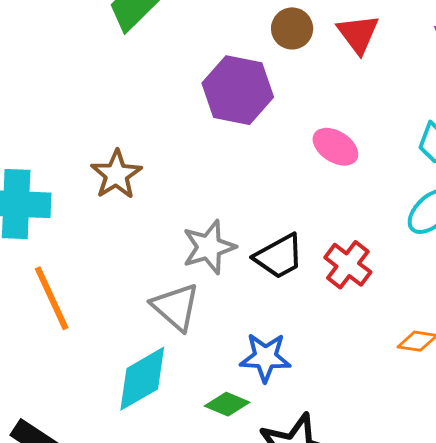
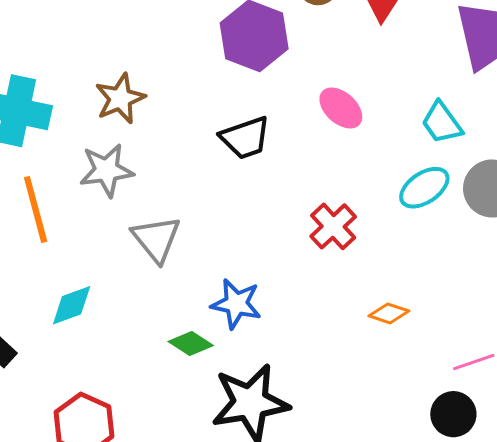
gray star: (209, 247) -> (106, 170), moved
black trapezoid: (279, 256) -> (245, 138), moved
cyan diamond: (142, 379) -> (72, 305), moved, size x0.7

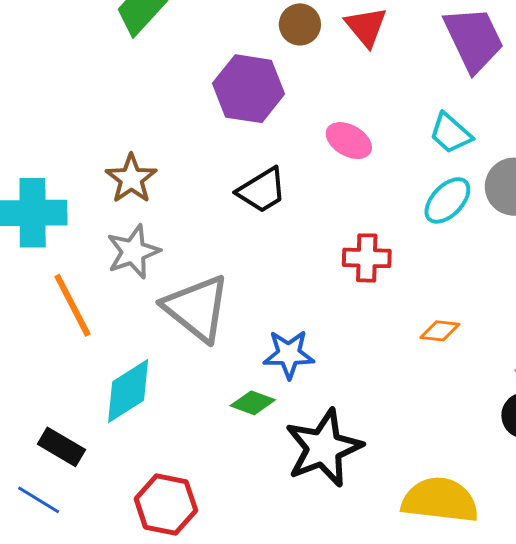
red cross: (333, 226) -> (367, 258), turned -33
gray triangle: (156, 239) -> (197, 308), size x1.4
cyan diamond: (72, 305) -> (128, 391), size x1.4

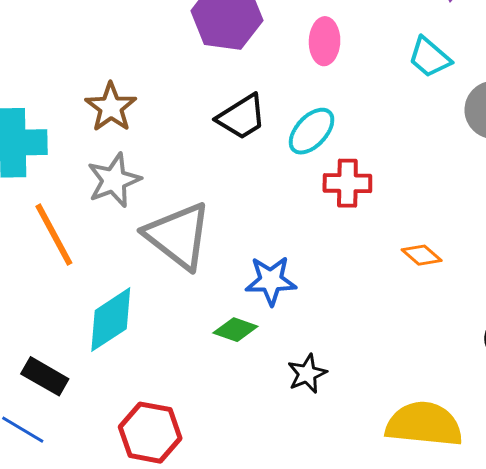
pink ellipse: (349, 141) -> (325, 41), moved, turned 63
cyan ellipse: (447, 200) -> (312, 131), moved
orange diamond: (440, 331) -> (422, 255), turned 36
black star: (324, 448) -> (307, 374), size x0.5

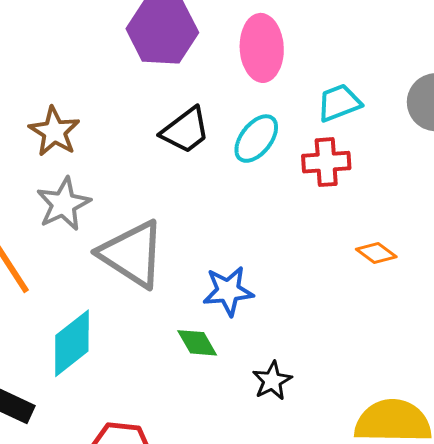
pink ellipse: (325, 41) -> (262, 48), size x1.4
cyan trapezoid: (430, 57) -> (339, 103), moved, turned 123
red cross: (347, 183) -> (326, 162), moved
green diamond: (235, 330) -> (197, 343), turned 45

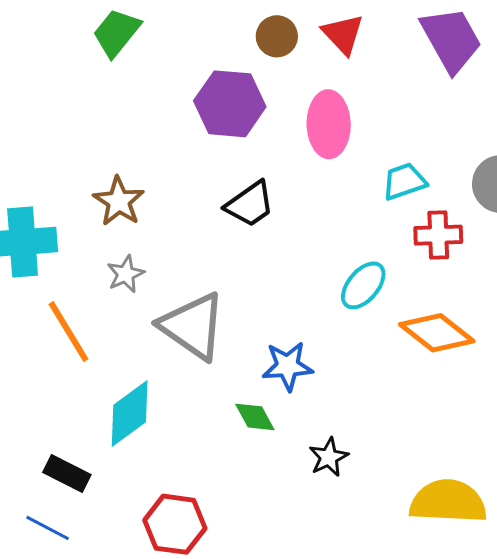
cyan ellipse: (256, 139) -> (363, 285), moved
red cross: (326, 162) -> (438, 235), moved
gray star: (63, 204) -> (126, 274), size x0.7
orange diamond: (376, 253) -> (437, 333), size x1.8

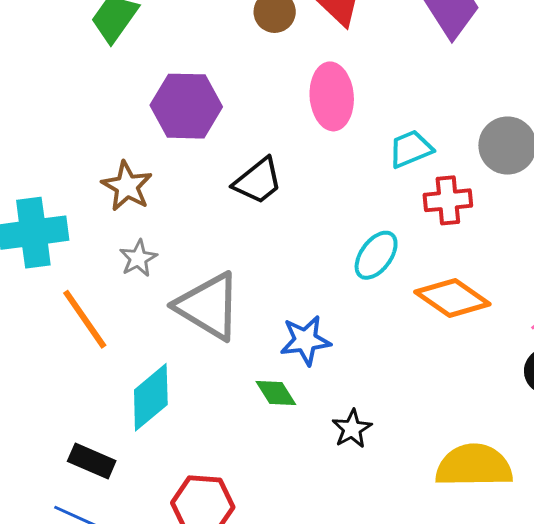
purple hexagon: (230, 104) -> (186, 106), moved

